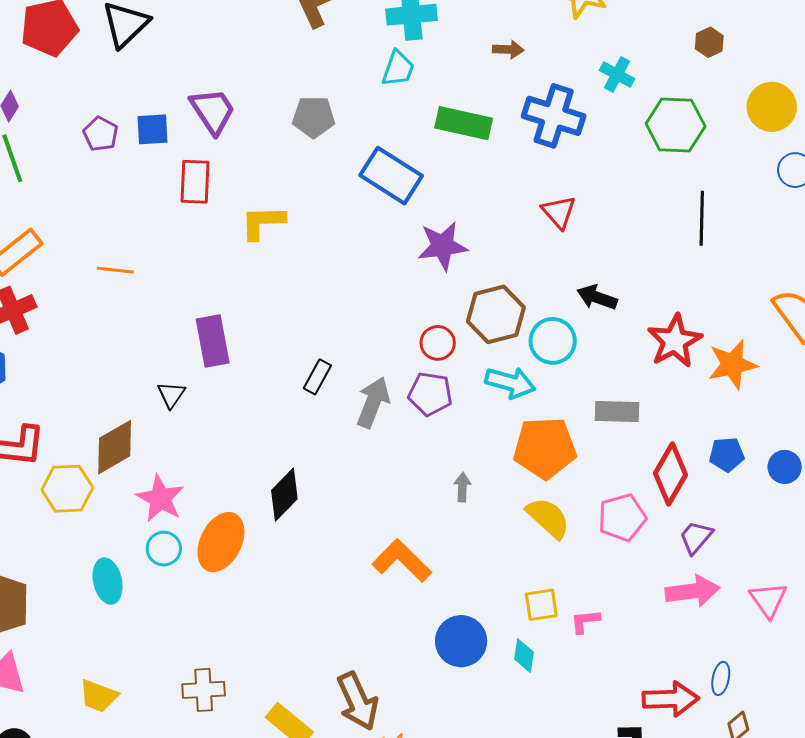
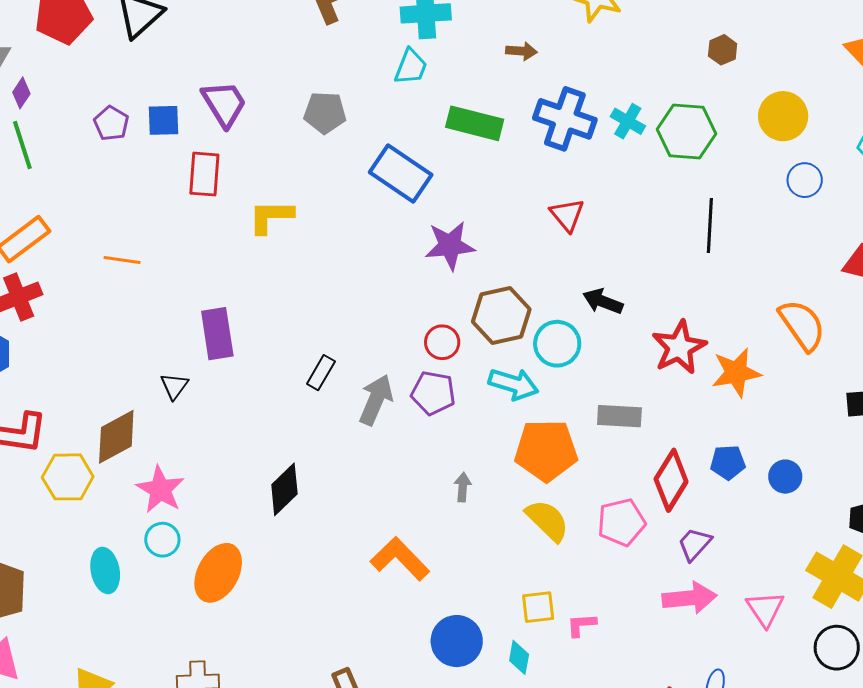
cyan cross: (617, 74) -> (628, 121), moved
orange ellipse: (221, 542) -> (218, 573), moved

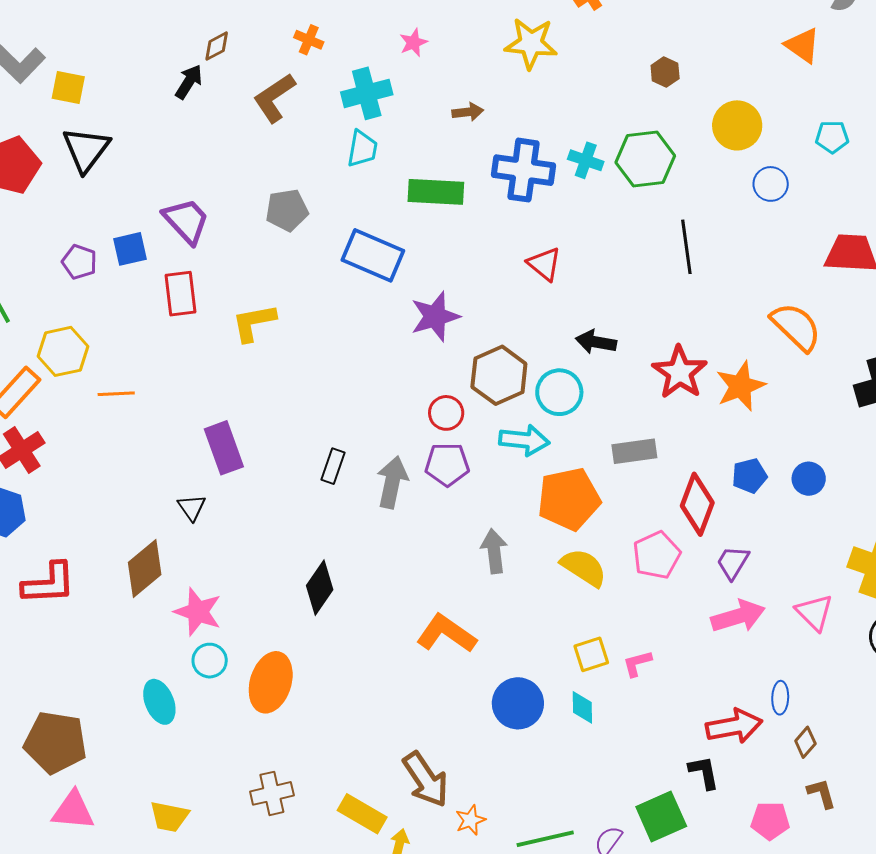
yellow hexagon: (68, 477) -> (63, 351), moved
gray arrow: (463, 487) -> (494, 551), size x1.5

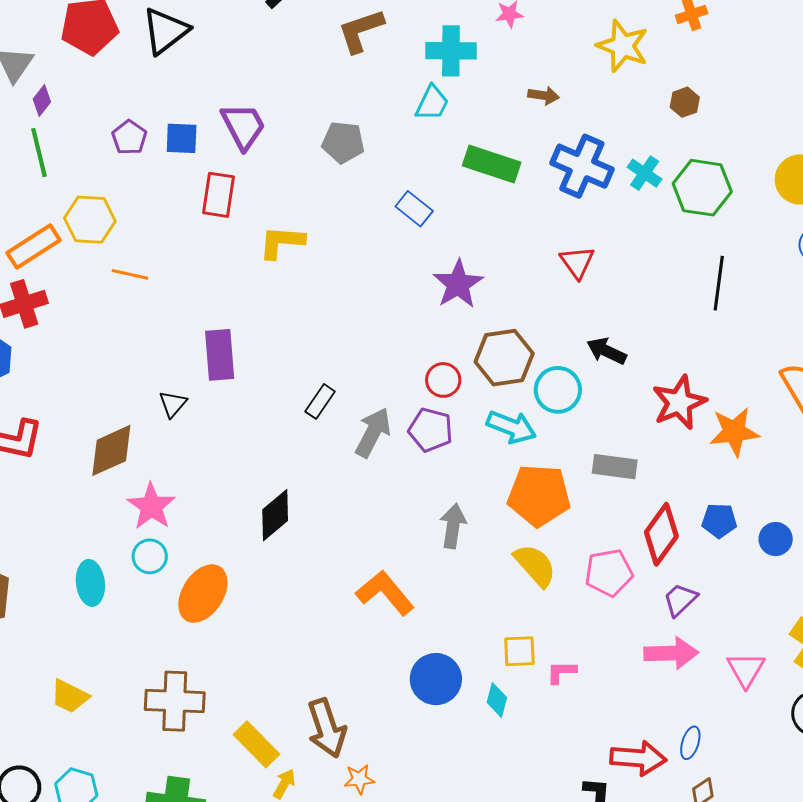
brown hexagon: (665, 72) -> (685, 102), moved
blue rectangle: (373, 255) -> (414, 209), size x0.6
purple star: (435, 317) -> (458, 284), turned -30
brown cross: (272, 793) -> (175, 701), size x1.4

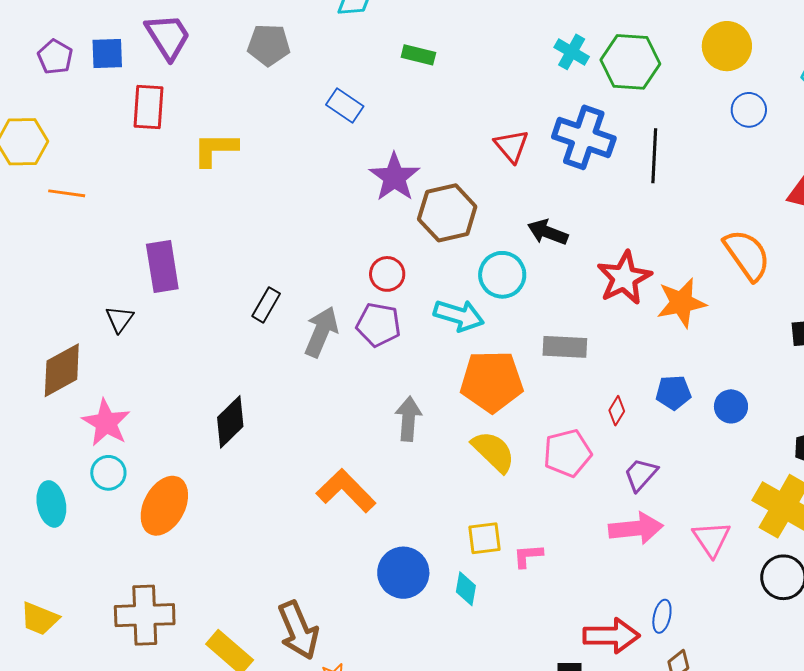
green rectangle: (492, 164) -> (418, 55), size x0.6
blue cross: (582, 166) -> (584, 137), moved
brown hexagon: (504, 358) -> (447, 213), moved
red diamond: (661, 534) -> (617, 411), size x0.5

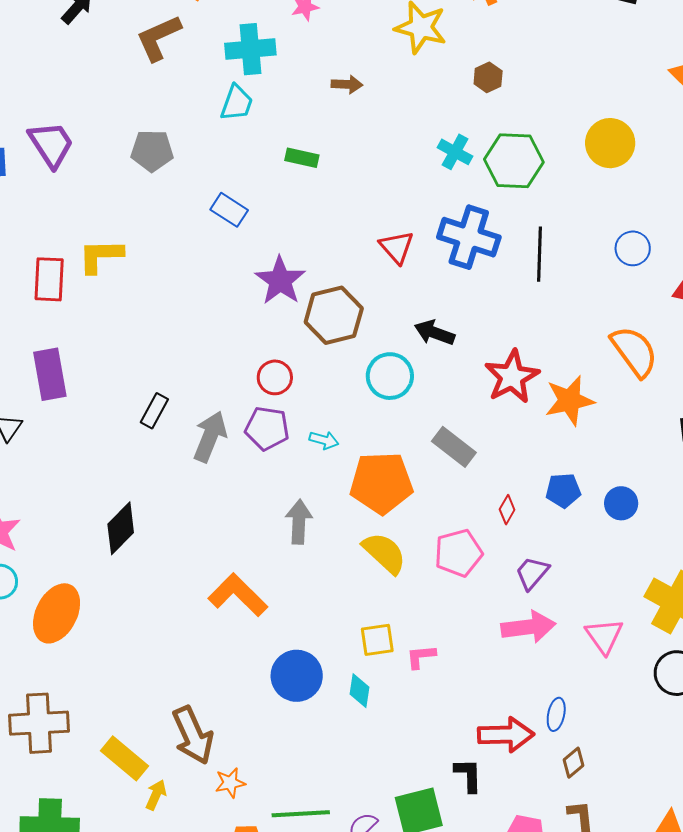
red rectangle: (149, 107) -> (49, 279), moved
blue circle: (749, 110) -> (633, 248), moved
cyan arrow: (459, 315) -> (324, 440), moved, size x0.6
gray rectangle: (565, 347) -> (454, 447), turned 36

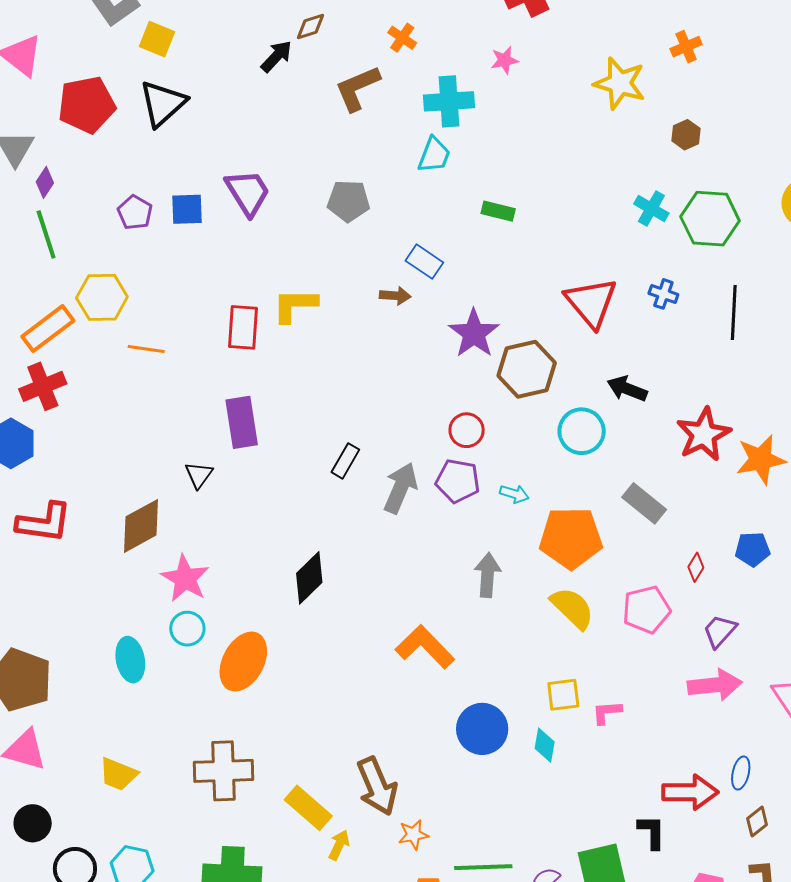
brown arrow: (347, 84) -> (395, 296), moved
blue cross: (469, 237) -> (663, 294), size x0.5
red triangle: (397, 247) -> (591, 302), size x1.5

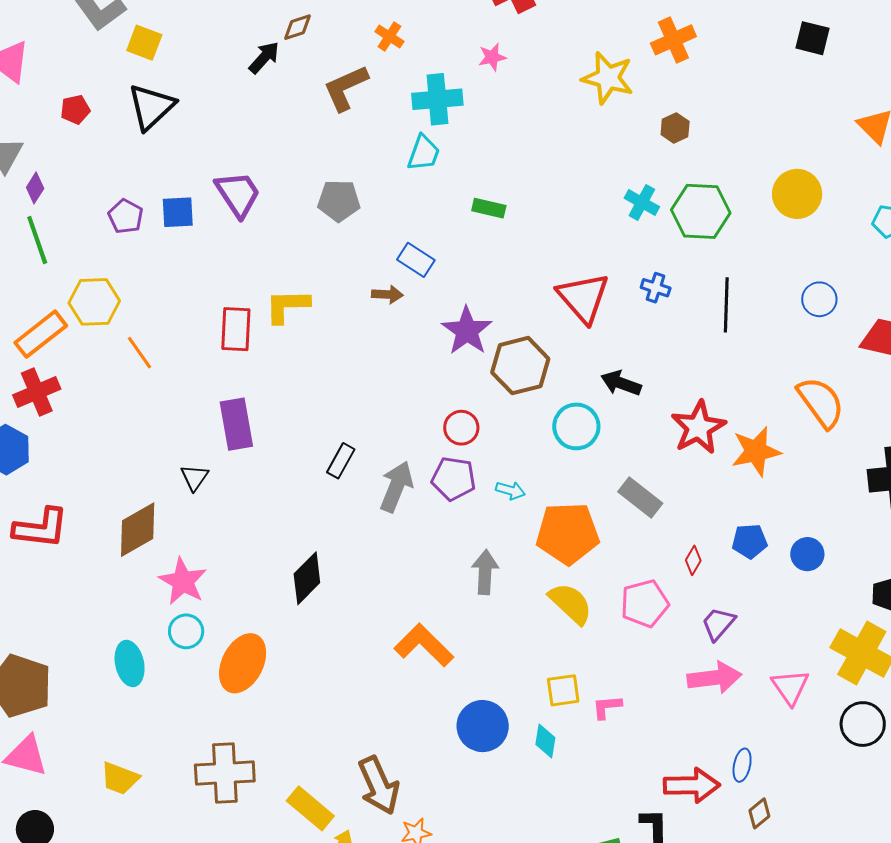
orange cross: (686, 47) -> (673, 40), size x1.4
red pentagon: (87, 105) -> (75, 110), size x0.5
orange line: (146, 349) -> (139, 353), turned 48

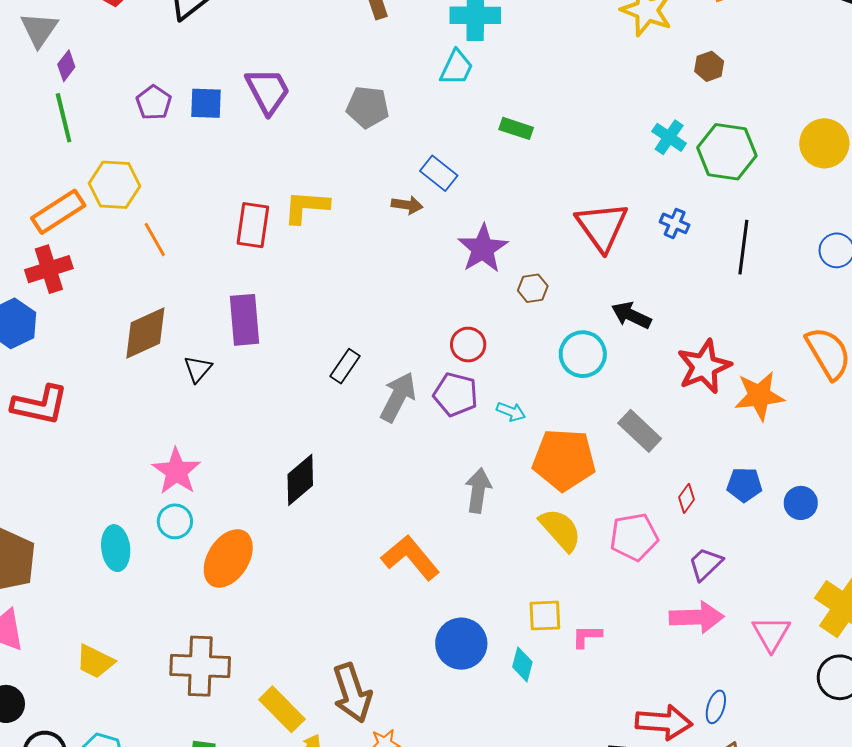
brown hexagon: (520, 366) -> (533, 288), size x0.5
brown diamond: (138, 530) -> (145, 333), moved

